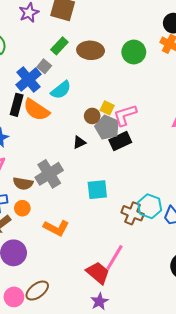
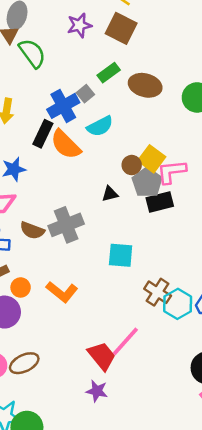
yellow square: (107, 108) -> (152, 159), size x1.5
cyan hexagon: (150, 206) -> (178, 304), moved
orange circle: (22, 208) -> (21, 287), moved
purple star: (99, 301) -> (97, 391), turned 30

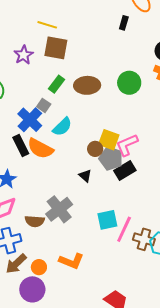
black rectangle: (43, 134) -> (21, 145), turned -35
black triangle: (110, 194) -> (85, 176), turned -48
pink line: (125, 341) -> (124, 229), moved

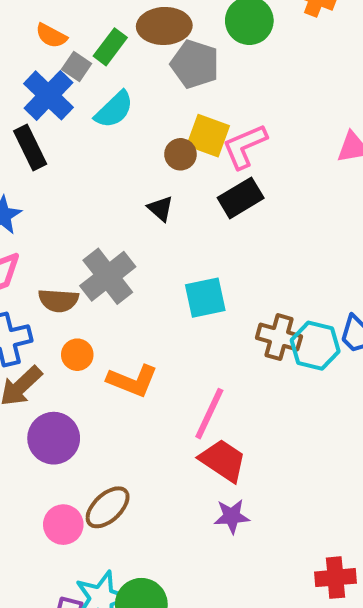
green rectangle: (57, 84) -> (110, 47), moved
orange semicircle: (40, 148) -> (51, 36), moved, size x0.6
gray pentagon: (111, 159) -> (195, 64), moved
pink line: (124, 229) -> (209, 414), moved
orange circle: (39, 267) -> (77, 355), moved

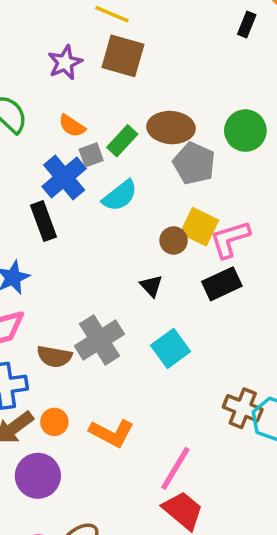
gray square: (77, 66) -> (91, 155), turned 30
cyan square: (205, 298) -> (171, 348), moved, turned -30
orange circle: (77, 355) -> (54, 422), moved

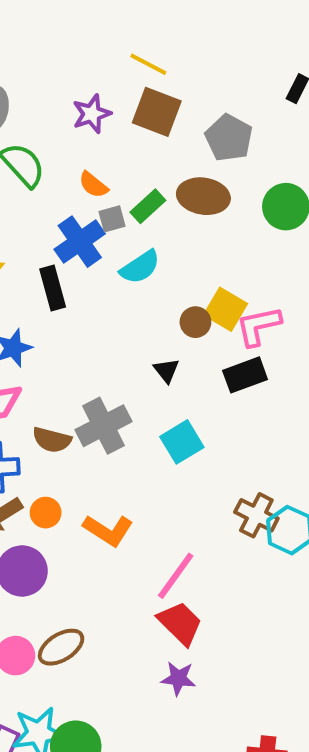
gray pentagon: (194, 163) -> (229, 138), moved

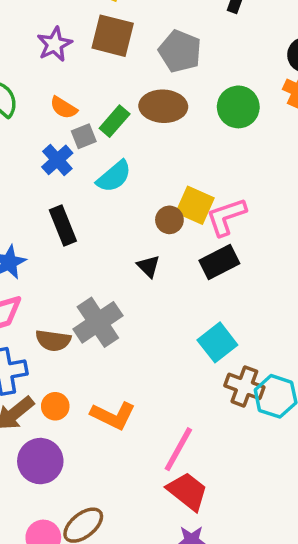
blue cross: (80, 242) -> (57, 160), size x0.7
black rectangle: (53, 288) -> (63, 225), moved
cyan square: (182, 442) -> (217, 342), moved

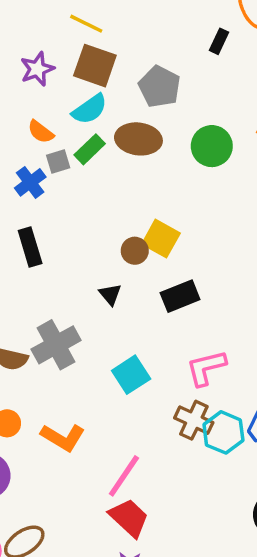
cyan semicircle: (114, 176) -> (90, 109), moved
pink L-shape: (226, 217) -> (206, 368), moved
cyan square: (217, 342) -> (131, 375), moved

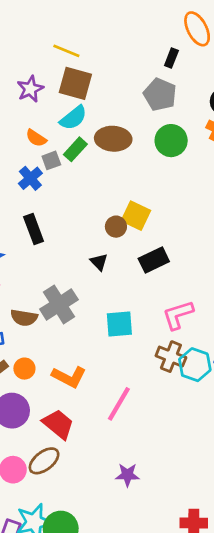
gray pentagon: (159, 87) -> (160, 94), moved
cyan square: (131, 375) -> (119, 324), turned 32
red trapezoid: (129, 518) -> (58, 424), moved

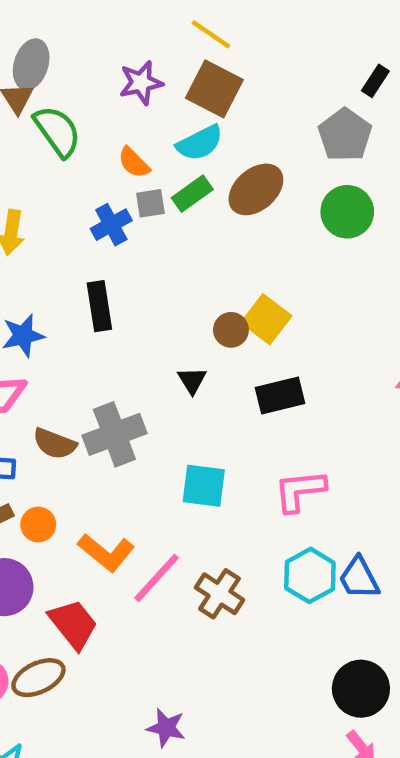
brown ellipse: (113, 139) -> (256, 189), turned -56
brown cross: (171, 357) -> (219, 594), moved
pink line: (119, 404) -> (157, 578), moved

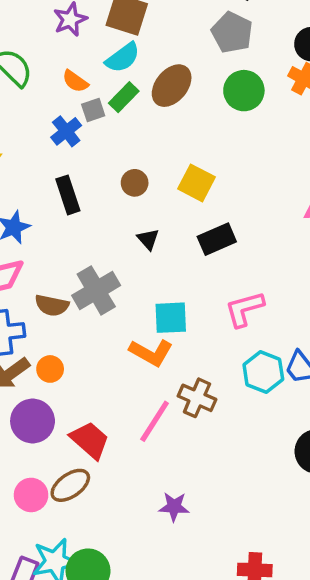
brown circle: (231, 330) -> (135, 183), moved
orange L-shape: (106, 552) -> (151, 353), moved
pink line: (157, 578) -> (155, 421), moved

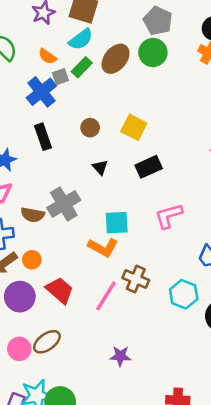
green circle: (244, 91) -> (153, 53), moved
blue cross: (66, 131) -> (41, 92), size x1.4
cyan hexagon: (263, 372) -> (184, 294), moved
red trapezoid: (90, 440) -> (60, 290), moved

